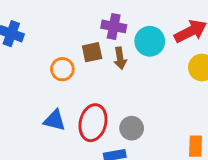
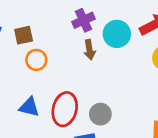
purple cross: (114, 26) -> (83, 20), turned -35
brown square: (92, 52) -> (24, 35), moved

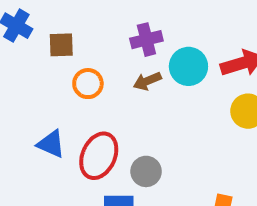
brown arrow: (89, 50) -> (147, 81), turned 66
orange circle: (36, 60) -> (88, 84), moved

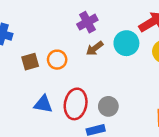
brown square: (61, 45) -> (30, 62), moved
cyan circle: (188, 66) -> (126, 43), moved

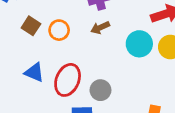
cyan circle: (126, 43) -> (139, 44), moved
brown square: (30, 62) -> (31, 26), turned 36

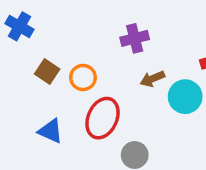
brown arrow: (100, 28) -> (152, 79), moved
red ellipse: (68, 80) -> (103, 118), moved

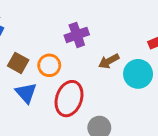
purple cross: (135, 38) -> (77, 35), moved
blue triangle: (51, 131) -> (26, 93), moved, turned 30

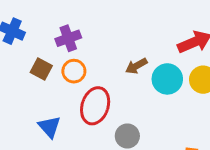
purple cross: (77, 35) -> (68, 38), moved
blue triangle: (26, 93) -> (50, 127), moved

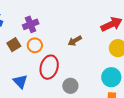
brown square: (41, 69) -> (14, 45), turned 32
cyan circle: (167, 79) -> (111, 77), moved

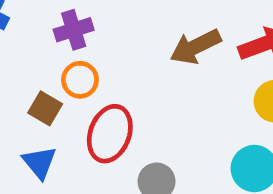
brown arrow: (75, 41) -> (196, 47), moved, size x1.5
brown square: (14, 45) -> (45, 108), moved, turned -32

